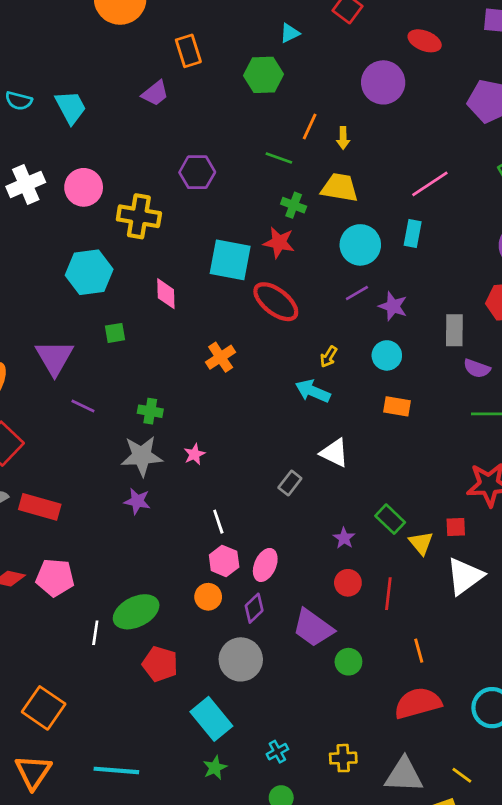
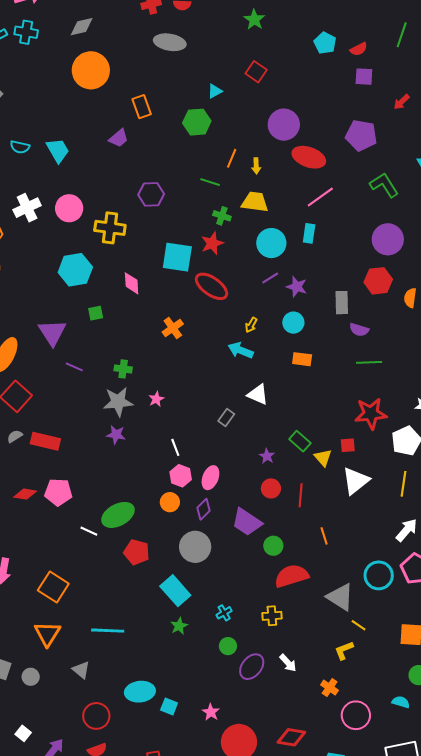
red ellipse: (425, 41) -> (309, 157), moved, size x1.4
red star: (279, 242) -> (212, 243), turned -30
white line: (95, 633) -> (89, 531), turned -72
red semicircle: (418, 703) -> (291, 576), moved
gray triangle: (404, 775) -> (340, 597), moved, turned 32

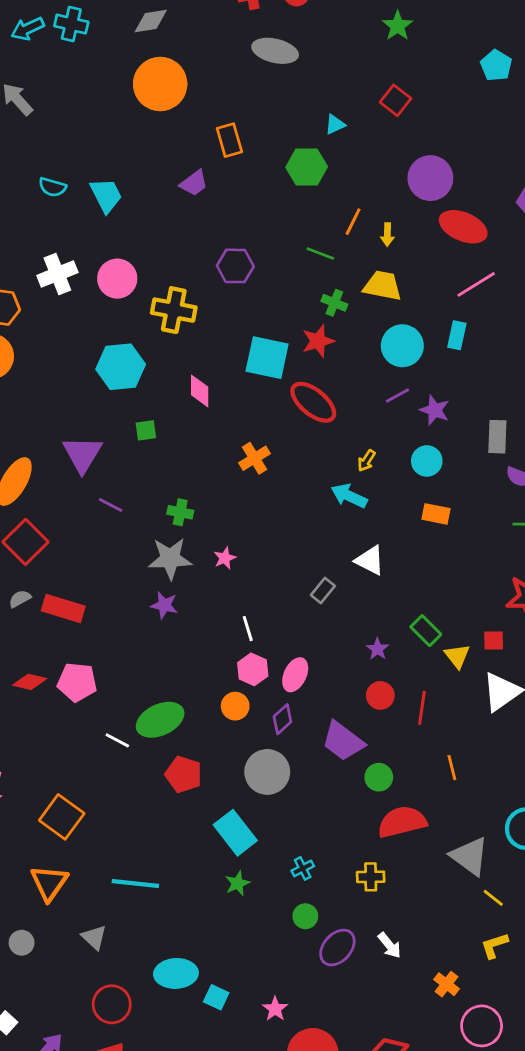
yellow L-shape: (344, 650) -> (494, 946), moved

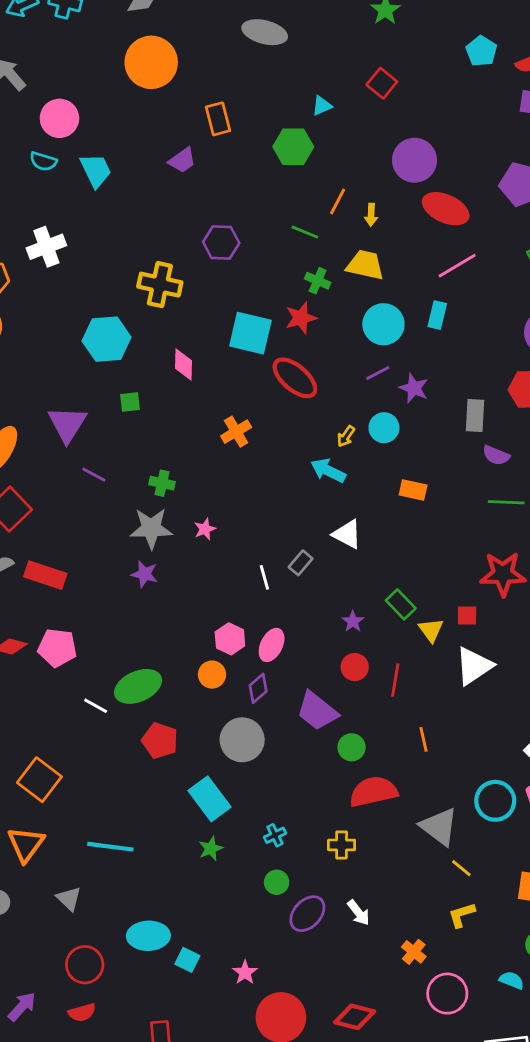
pink circle: (117, 279) -> (59, 118), moved
cyan circle: (427, 461) -> (384, 428), moved
white line: (248, 629) -> (264, 577), moved

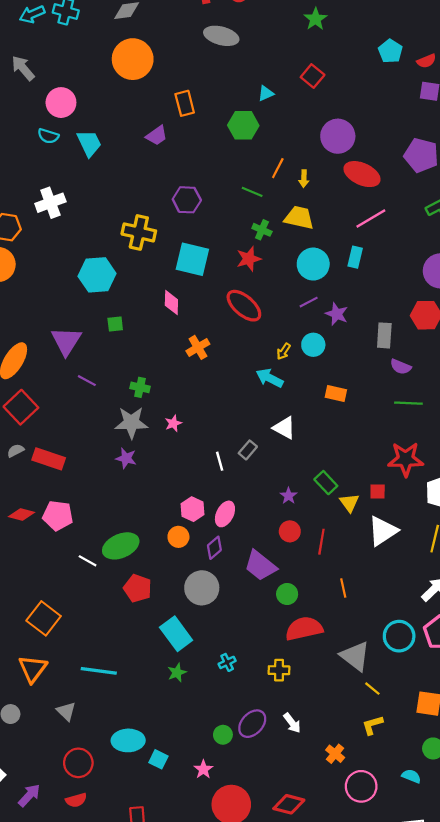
cyan square: (250, 333) -> (192, 259), moved
pink diamond: (184, 364) -> (171, 303), moved
green circle: (277, 882) -> (223, 735), moved

